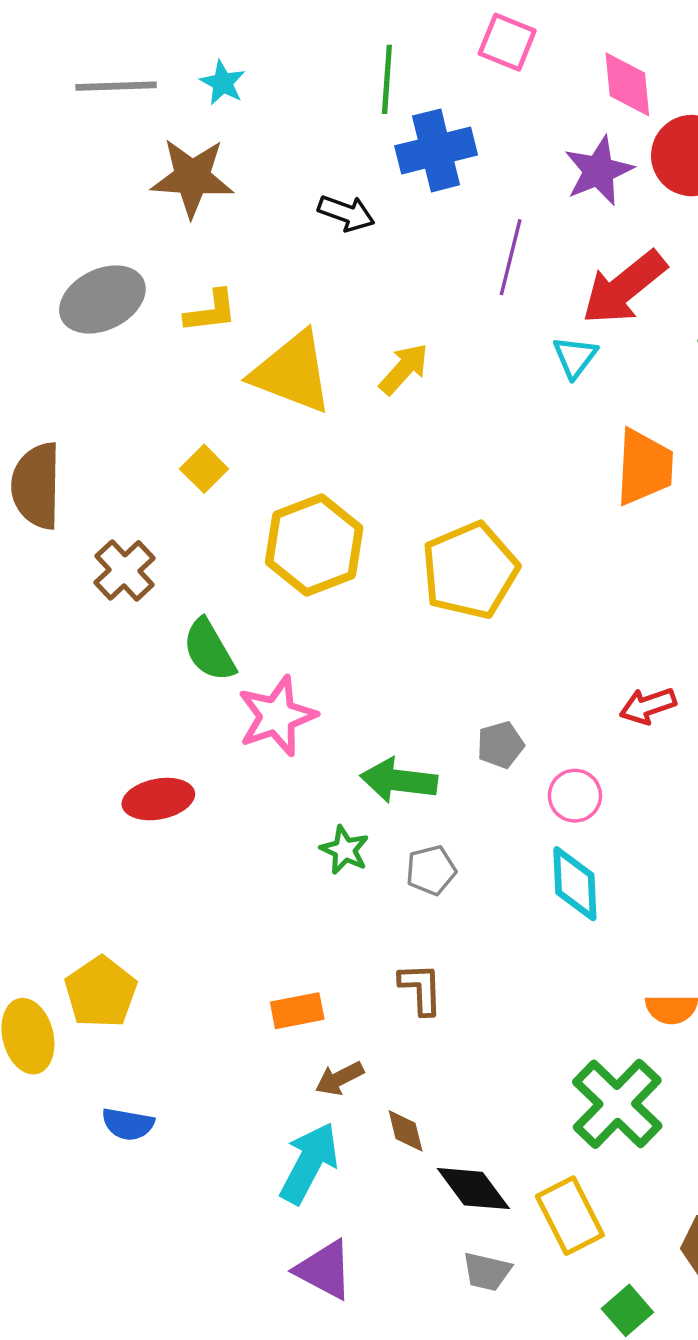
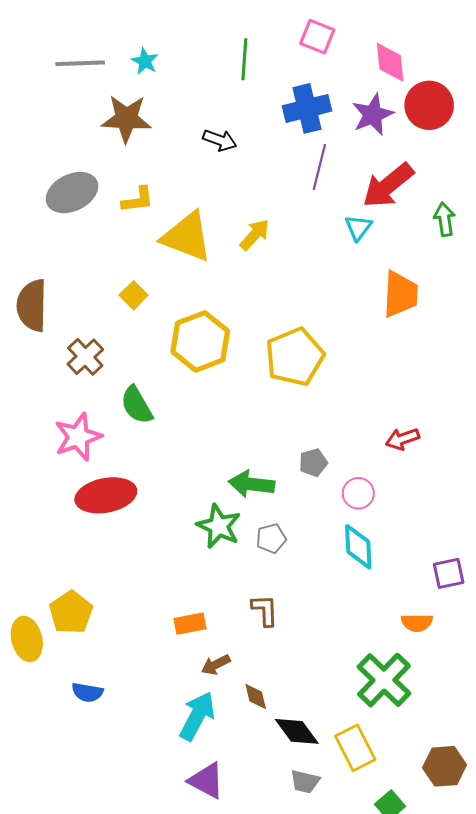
blue cross: (436, 150) -> (307, 108), moved
pink star: (277, 716) -> (78, 437), moved
red ellipse: (158, 799) -> (106, 495), size x1.4
green star: (345, 850) -> (219, 526), size x1.5

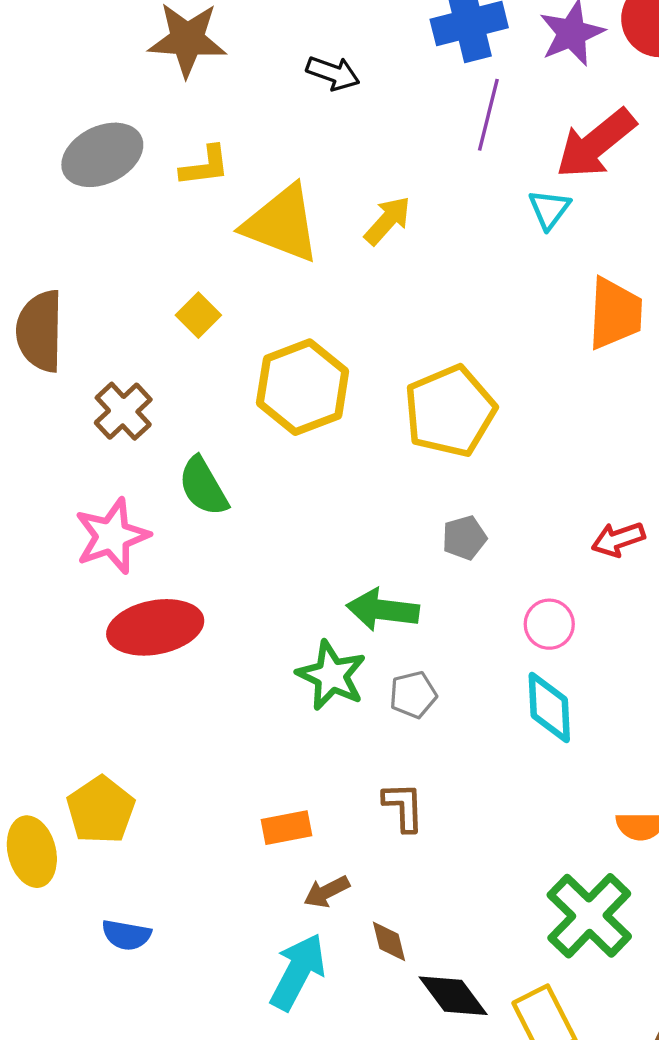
gray pentagon: (313, 463) -> (464, 538), moved

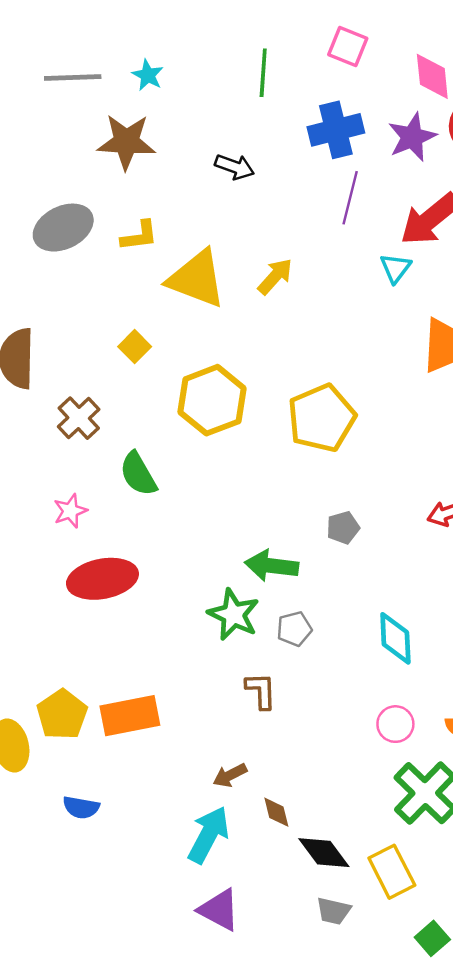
pink star: (112, 536) -> (70, 511), size x0.6
gray pentagon: (464, 538) -> (343, 528), moved
pink circle: (549, 624) -> (395, 724), moved
brown L-shape: (403, 807) -> (261, 691), moved
orange rectangle: (287, 828) -> (130, 716), moved, size x1.6

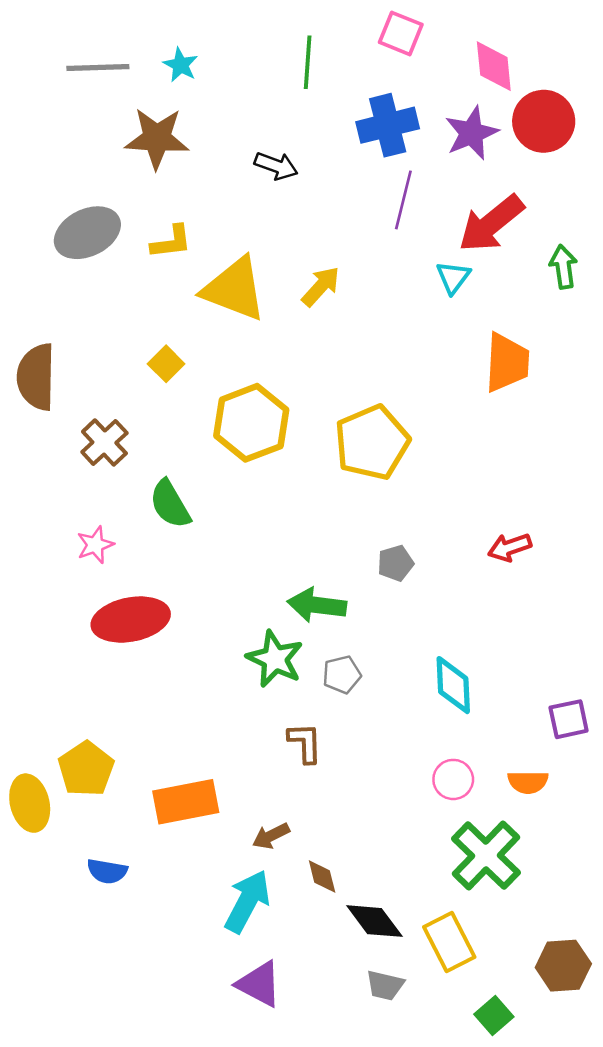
orange rectangle: (130, 716) -> (186, 802), moved

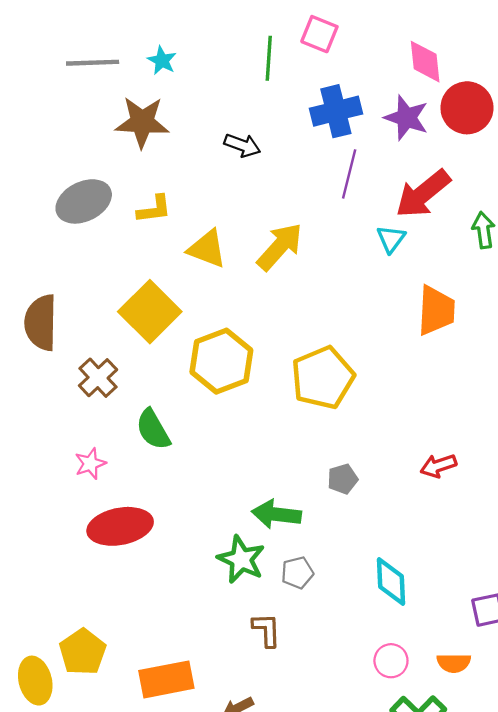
pink square: (401, 33) -> (319, 34), moved
purple star: (472, 133) -> (406, 118), turned -30
yellow arrow: (321, 286) -> (280, 247), size x1.4
yellow triangle: (234, 289) -> (207, 249), size x0.7
yellow square: (166, 364) -> (150, 312), size x2.0

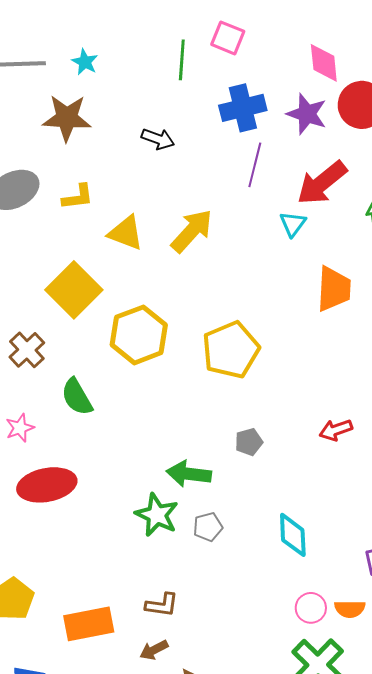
brown L-shape: (267, 630) -> (162, 605), moved, turned 100
pink circle: (391, 661) -> (311, 608), moved

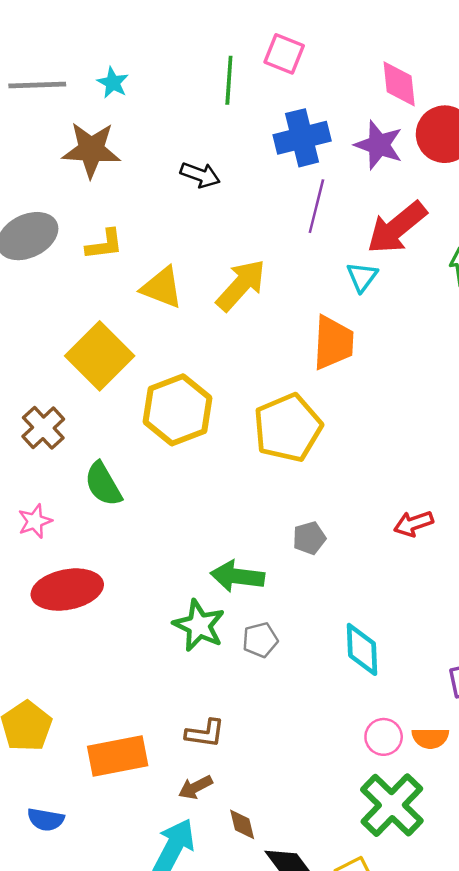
orange trapezoid: (334, 289) -> (333, 343), moved

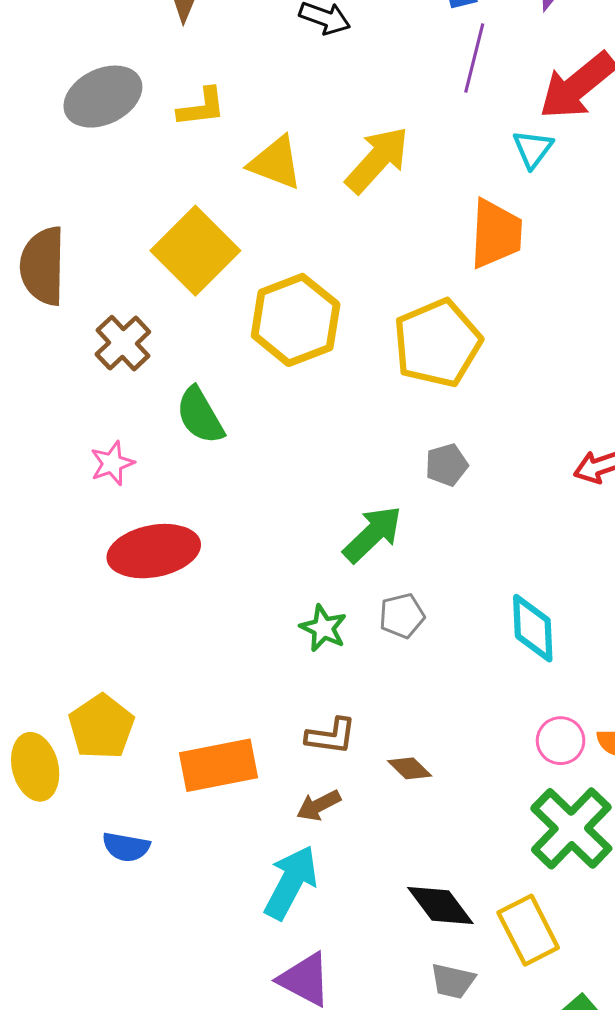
gray pentagon: (309, 538) -> (447, 465), moved
green arrow: (237, 576) -> (373, 534), turned 129
green star: (199, 625) -> (323, 628), moved, size x0.7
brown diamond: (242, 824) -> (410, 768), moved, turned -32

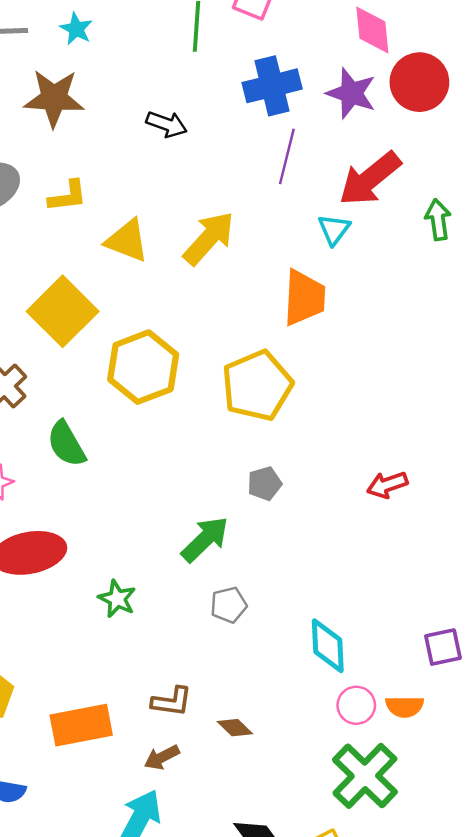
green star: (323, 628) -> (117, 599), moved
cyan diamond: (533, 628) -> (328, 646), moved

